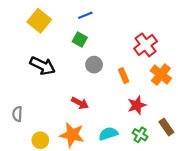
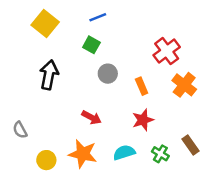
black arrow: (43, 66) -> (49, 75), turned -105
red star: (137, 105) -> (143, 120), moved
gray semicircle: (17, 114) -> (20, 130), turned -32

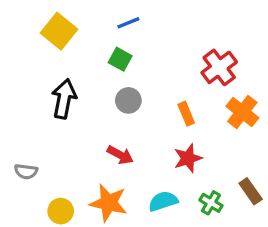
gray circle: (108, 74) -> (128, 100), moved
gray semicircle: (20, 130) -> (26, 171), turned -54

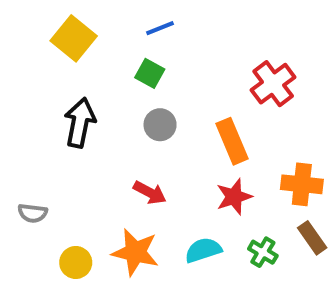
orange cross: (242, 112) -> (302, 184), moved, turned -32
orange rectangle: (186, 114) -> (232, 141), size x1.5

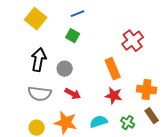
gray circle: (160, 125) -> (65, 69), moved
red star: (234, 197) -> (114, 96), turned 30
gray semicircle: (33, 213) -> (40, 94), moved, size x1.6

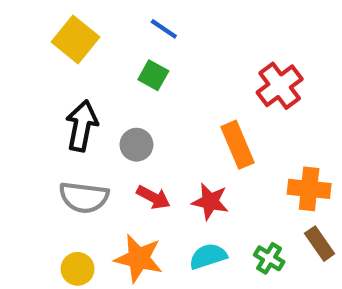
blue line: (78, 14) -> (164, 29), turned 56
red star: (114, 96) -> (210, 202), moved

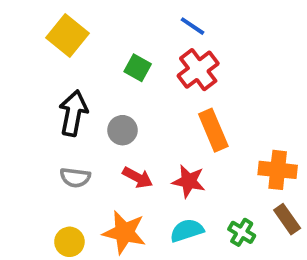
blue line: (164, 29) -> (192, 26), moved
red cross: (280, 86) -> (198, 70), moved
gray semicircle: (84, 197) -> (75, 177), size x0.7

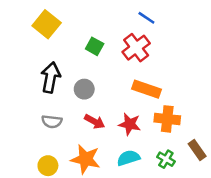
blue line: (192, 26) -> (146, 18), moved
orange rectangle: (213, 130) -> (146, 89), turned -48
orange cross: (278, 170) -> (167, 119), moved

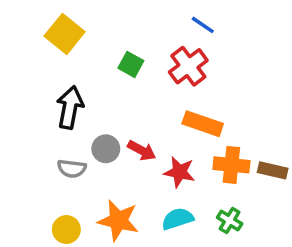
gray circle: (84, 89) -> (106, 149), moved
red arrow: (95, 122) -> (142, 151), moved
brown rectangle: (197, 150) -> (273, 170), moved, turned -42

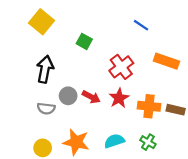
blue line: (203, 25) -> (141, 25), moved
red cross: (188, 66) -> (121, 67), moved
orange rectangle: (203, 124) -> (166, 61), moved
red star: (179, 172) -> (119, 98), moved, turned 30

